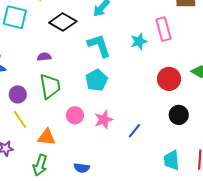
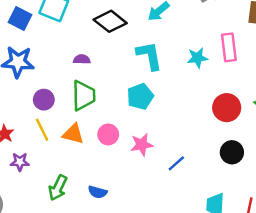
orange triangle: (46, 137) -> (73, 134), moved
blue semicircle: (82, 168) -> (98, 192), moved

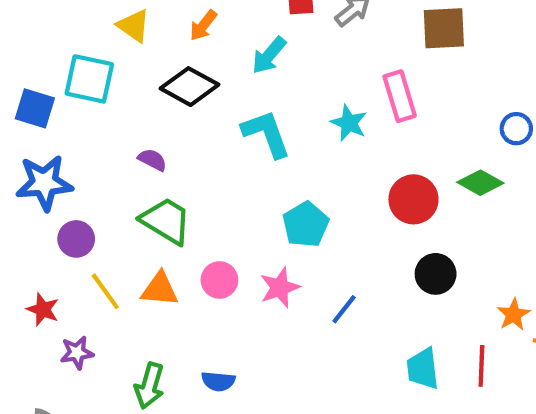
cyan star: (197, 58) -> (349, 123), turned -30
purple semicircle: (82, 59) -> (152, 160), turned 35
green trapezoid: (84, 96) -> (166, 221), turned -48
cyan pentagon: (140, 96) -> (306, 224), moved
purple circle: (44, 100) -> (76, 239), moved

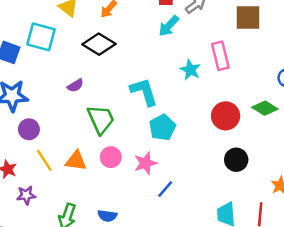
cyan arrow: (269, 55) -> (169, 26), moved
cyan L-shape: (266, 134) -> (144, 92), moved
purple semicircle: (152, 160) -> (75, 86), turned 119
green trapezoid: (166, 221) -> (101, 119), moved, turned 32
blue line: (344, 309) -> (165, 189), moved

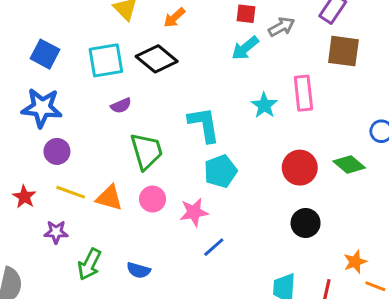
cyan square: (41, 37) -> (106, 60), moved, turned -32
yellow line: (44, 160) -> (71, 192), turned -45
purple star: (26, 195) -> (56, 232), moved

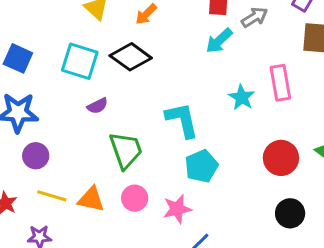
cyan square: (106, 60) -> (80, 61), turned 30

